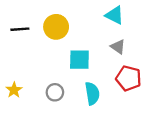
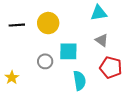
cyan triangle: (115, 15) -> (99, 13), turned -36
gray circle: (55, 92) -> (45, 61), moved

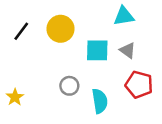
black line: (17, 25) -> (21, 31), turned -49
cyan square: (68, 51) -> (97, 50), moved
gray circle: (45, 61) -> (69, 86), moved

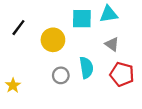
yellow circle: (60, 29) -> (53, 40), moved
cyan square: (97, 50) -> (82, 19), moved
cyan semicircle: (100, 101) -> (86, 68), moved

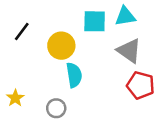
gray triangle: (112, 44) -> (129, 51), size x1.5
cyan semicircle: (86, 68) -> (74, 75), moved
gray circle: (61, 75) -> (56, 108), moved

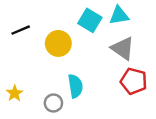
cyan square: (95, 21) -> (90, 20), turned 30
black line: (22, 32) -> (21, 30), turned 30
cyan semicircle: (74, 75) -> (75, 86), moved

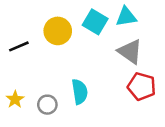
black line: (21, 30) -> (19, 46), moved
yellow circle: (58, 43) -> (58, 31), moved
gray circle: (53, 103) -> (47, 105), moved

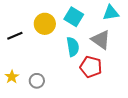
cyan triangle: (126, 17) -> (111, 13), moved
red pentagon: (142, 86) -> (91, 67), moved
cyan semicircle: (80, 92) -> (73, 47), moved

